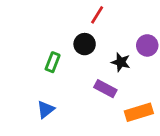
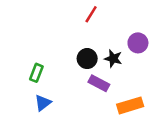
black circle: (85, 44) -> (87, 59), moved
green rectangle: (53, 62) -> (36, 73), moved

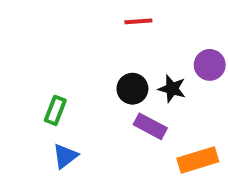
red line: (91, 14) -> (138, 21), turned 54

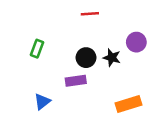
green rectangle: (55, 110) -> (37, 49), moved
purple rectangle: (150, 126) -> (76, 81), moved, turned -36

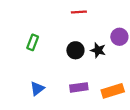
purple rectangle: (76, 81) -> (79, 87), moved

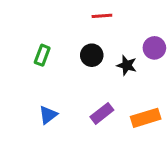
black circle: (75, 50) -> (92, 55), moved
purple rectangle: (79, 87) -> (102, 113), turned -30

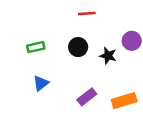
green rectangle: (42, 55) -> (36, 47), turned 56
blue triangle: (48, 115) -> (41, 83), moved

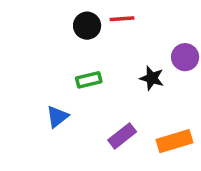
green rectangle: (36, 47) -> (89, 80), moved
black circle: (78, 47) -> (87, 26), moved

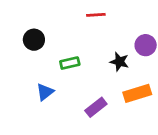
black circle: (87, 26) -> (34, 40), moved
orange rectangle: (175, 141) -> (137, 93), moved

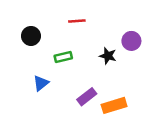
red line: (96, 15) -> (77, 21), moved
orange rectangle: (137, 93) -> (114, 105), moved

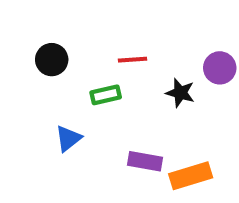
red line: (77, 21) -> (133, 60), moved
purple rectangle: (87, 97) -> (145, 161), turned 48

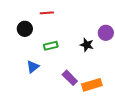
red line: (133, 60) -> (47, 13), moved
purple rectangle: (145, 161) -> (70, 78), turned 35

